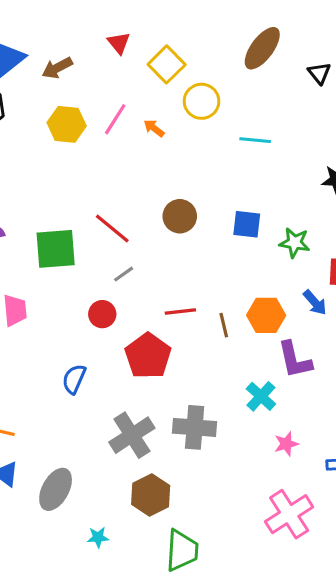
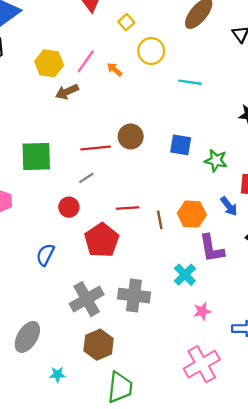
yellow square: (167, 64) -> (126, 22), size x0.6
brown arrow: (57, 68) -> (67, 92), moved
red line: (112, 229) -> (96, 148), moved, turned -48

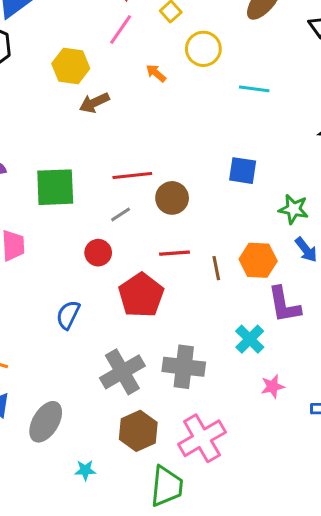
pink line: (86, 61) -> (121, 30), moved
brown circle: (131, 136) -> (172, 198), moved
green star: (216, 161) -> (294, 209), moved
pink cross: (202, 364) -> (202, 438), moved

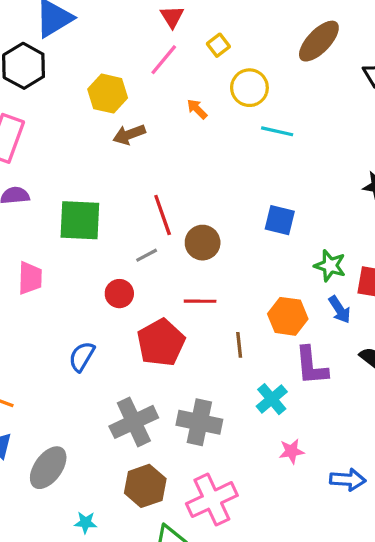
cyan line: (254, 89) -> (277, 131), moved
red line: (132, 175) -> (163, 215), turned 72
brown line: (216, 268) -> (239, 345), moved

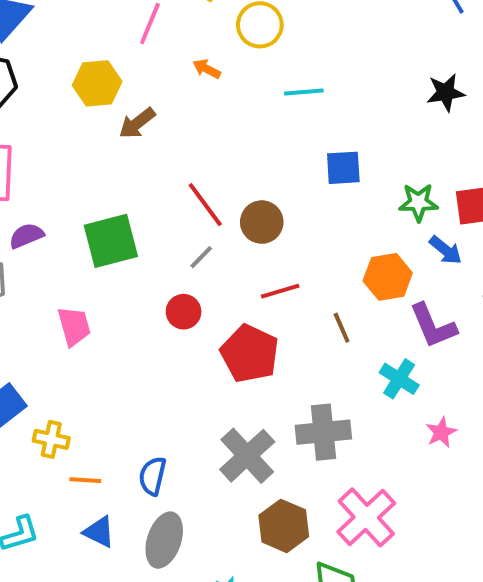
cyan line: (277, 131) -> (304, 92), moved
blue semicircle: (82, 357) -> (153, 476), moved

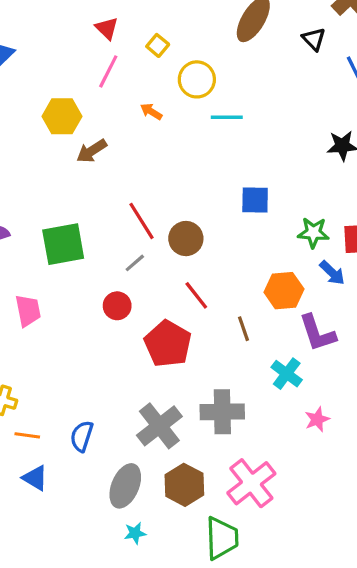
cyan line: (304, 92) -> (227, 117), moved
red line: (280, 291) -> (196, 295), turned 64
gray ellipse: (164, 540) -> (125, 486), moved

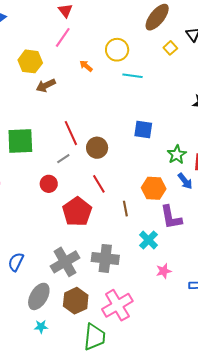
yellow square: (158, 45) -> (170, 48), moved
green star: (313, 233) -> (177, 155), turned 30

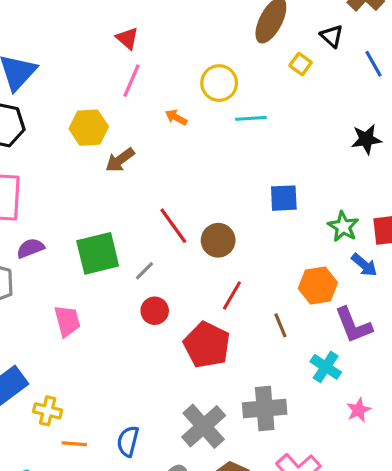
gray line: (63, 159) -> (145, 271), moved
red line: (99, 184) -> (232, 296), turned 72

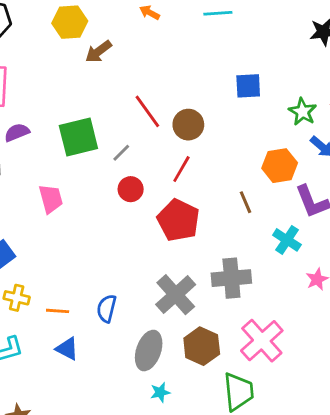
red line: (232, 296) -> (181, 169), moved
yellow cross: (48, 411) -> (17, 298), moved

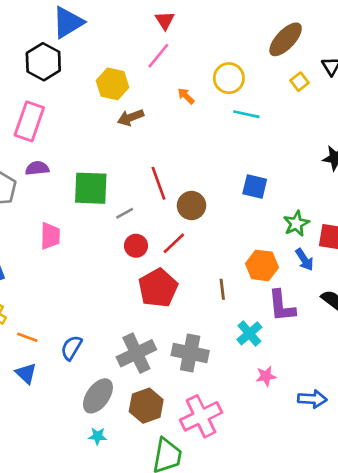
red circle: (131, 189) -> (136, 246), moved

